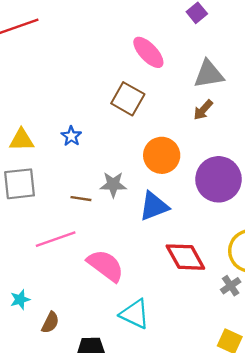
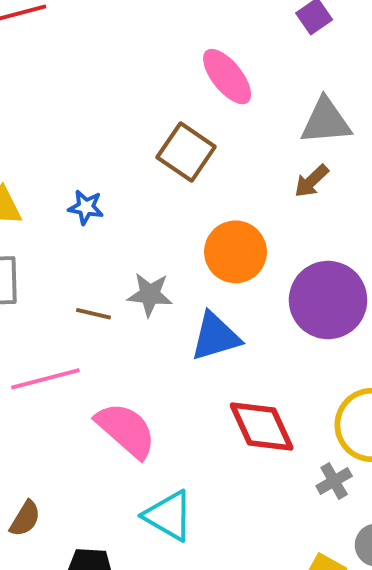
blue star: (71, 136) -> (86, 207), turned -30

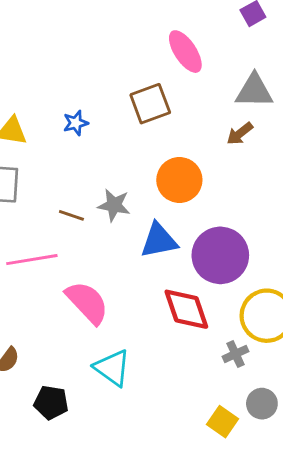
brown square: (186, 152) -> (150, 104), turned 30
blue star: (86, 207) -> (76, 123), moved, turned -30
purple circle: (328, 300) -> (220, 255), moved

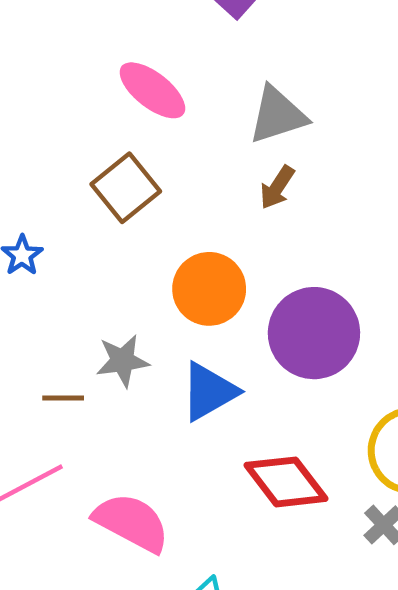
purple circle: (220, 255) -> (314, 333), moved

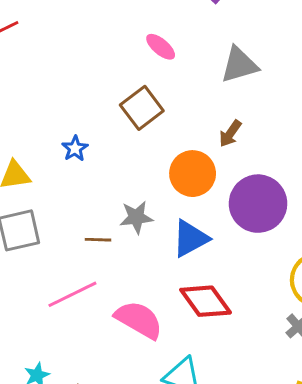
pink ellipse: (152, 90) -> (161, 47), size x0.7
brown arrow: (277, 187) -> (230, 134), moved
red diamond: (286, 482) -> (206, 301), moved

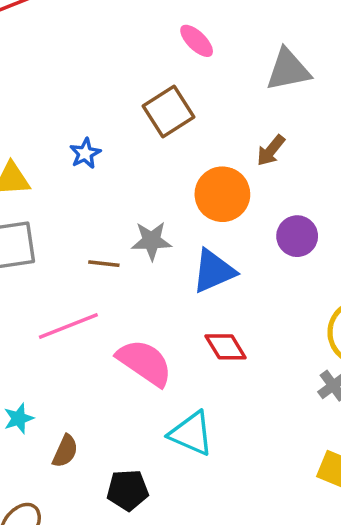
purple circle: (258, 204) -> (297, 236), size x0.6
red diamond: (206, 301) -> (226, 347), size x0.7

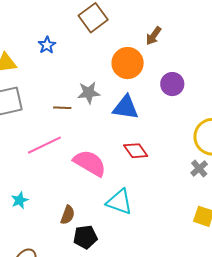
blue triangle: (214, 271) -> (126, 108), turned 36
brown semicircle: (65, 451) -> (68, 215), moved

